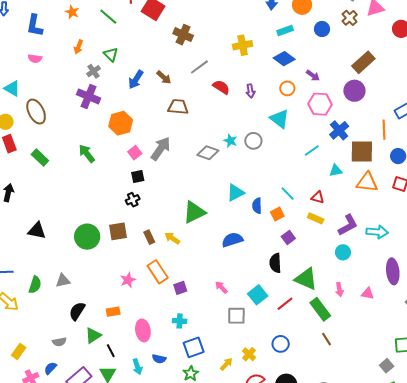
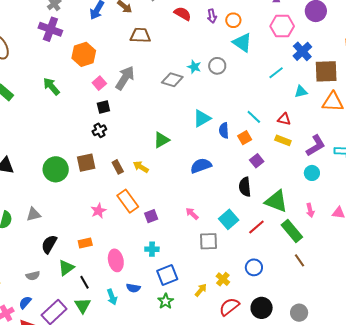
orange circle: (287, 88) -> (233, 20), moved
green triangle: (194, 212) -> (161, 140), size x0.7

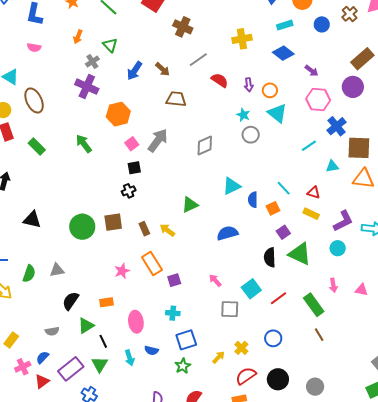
cyan star: (194, 67) -> (243, 115), moved
gray diamond: (172, 80) -> (205, 146), turned -45
green triangle: (276, 201) -> (300, 254), moved

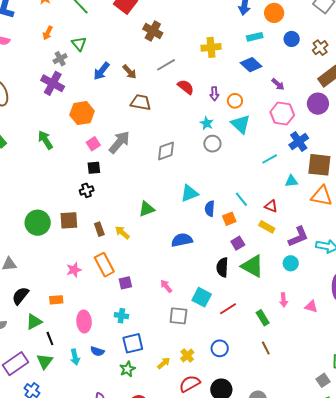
brown cross: (350, 14) -> (320, 48), moved
cyan square: (251, 289) -> (202, 297), turned -30
green rectangle: (314, 305) -> (263, 318), size x0.7

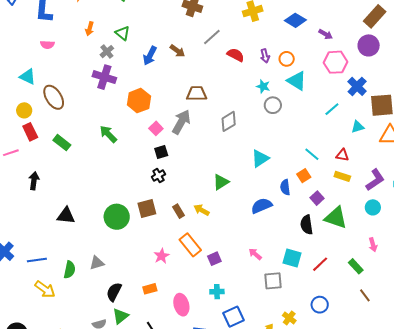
brown trapezoid: (141, 102) -> (197, 94), moved
blue semicircle: (210, 209) -> (285, 187), moved
green triangle: (34, 322) -> (120, 316), moved

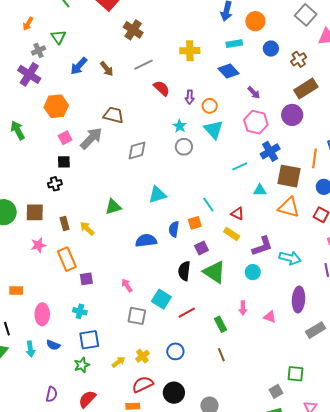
pink star: (161, 256) -> (38, 245), moved

